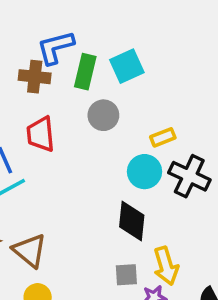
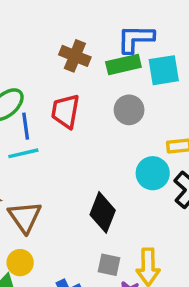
blue L-shape: (55, 47) -> (136, 39), moved
green rectangle: (85, 72) -> (123, 64), turned 48
black diamond: (132, 221) -> (103, 212), moved

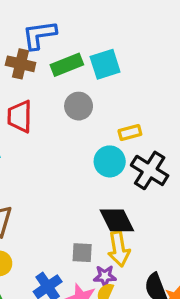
blue L-shape: (136, 39) -> (39, 35), moved
black diamond: (103, 212) -> (117, 220), moved, turned -39

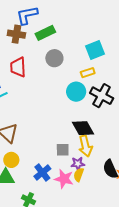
cyan square: (105, 64) -> (95, 50), moved

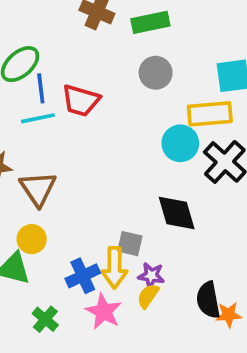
red trapezoid: (18, 67) -> (81, 101), moved, turned -85
yellow rectangle: (88, 73) -> (210, 114), size x1.6
yellow arrow: (85, 146) -> (115, 268), moved
pink star: (64, 179) -> (104, 312), moved

